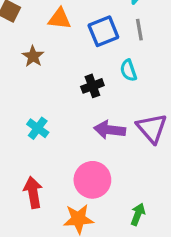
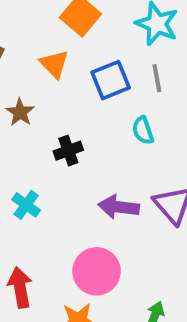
orange triangle: (60, 19) -> (54, 64), turned 40
black cross: (92, 86) -> (68, 151), moved

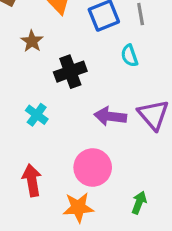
black cross: (68, 151) -> (70, 72), size x1.4

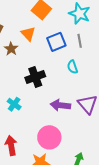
brown star: (32, 41) -> (11, 49), moved

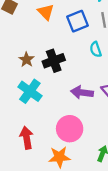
brown star: (11, 49) -> (27, 60), moved
cyan cross: (14, 104) -> (30, 91), size x1.5

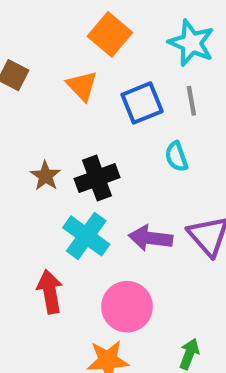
cyan cross: (30, 91) -> (86, 236), moved
red arrow: (27, 138) -> (50, 292), moved

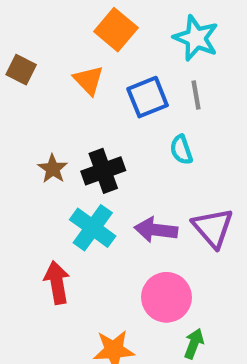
pink circle: (127, 307) -> (166, 297), moved

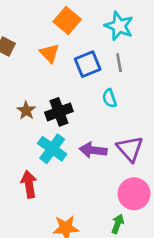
pink circle: (166, 297) -> (134, 194), moved

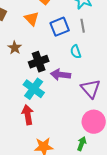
brown star: (26, 111) -> (15, 48), moved
purple arrow: (93, 150) -> (61, 75), moved
red arrow: (29, 184) -> (28, 115), moved

